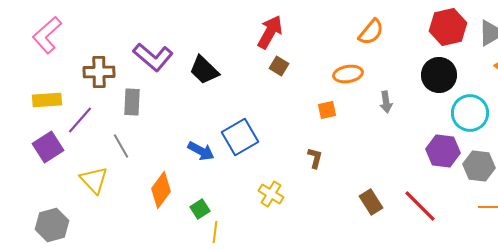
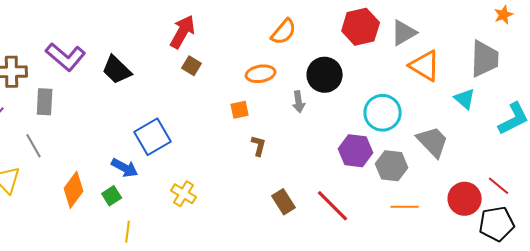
black circle: (439, 75) -> (325, 75), moved
blue arrow: (201, 151) -> (125, 168), moved
brown L-shape: (315, 158) -> (259, 146), moved
green square: (200, 209) -> (112, 196), moved

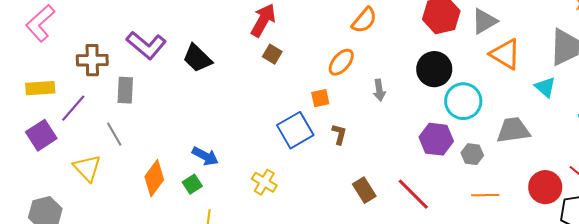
orange ellipse: (261, 74) -> (341, 62), turned -40
black circle: (325, 75) -> (434, 69), moved
blue square: (153, 137) -> (295, 130), moved
gray trapezoid: (433, 142) -> (513, 130), turned -54
gray hexagon: (392, 166) -> (472, 154), size x0.7

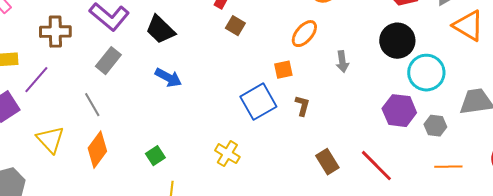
gray rectangle: (125, 90) -> (108, 61), moved, turned 36
gray line: (114, 134) -> (92, 105), moved
blue arrow: (205, 156) -> (168, 78), moved
orange diamond: (154, 178) -> (97, 150), moved

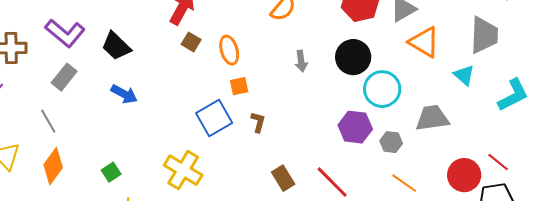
orange ellipse: (304, 34) -> (229, 50), moved, turned -56
gray arrow: (342, 62) -> (301, 61), moved
yellow cross: (227, 154) -> (183, 170), size x1.5
orange line: (448, 167) -> (404, 183), turned 36

